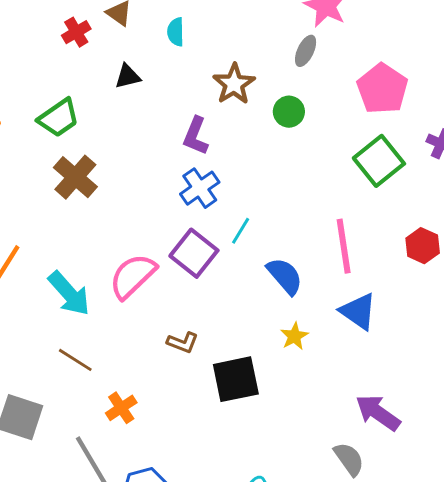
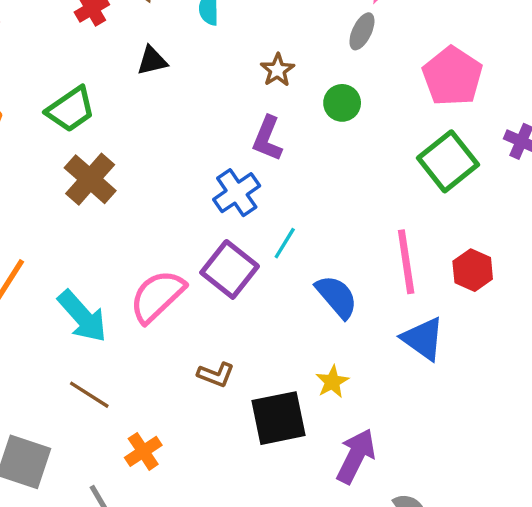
brown star: (234, 84) -> (277, 70), size x0.7
purple L-shape: (196, 136) -> (268, 139), moved
red hexagon: (423, 246) -> (473, 270), moved
yellow star: (294, 336) -> (332, 382), moved
purple arrow: (378, 413) -> (356, 456), moved, turned 81

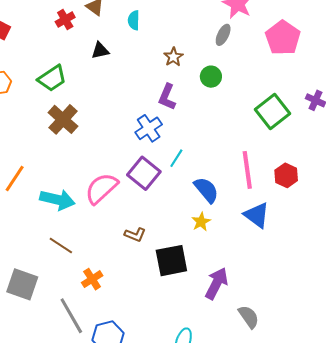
pink pentagon: (452, 76) -> (283, 38), moved
cyan arrow: (82, 316) -> (57, 200), turned -36
yellow star: (332, 382) -> (201, 222), moved

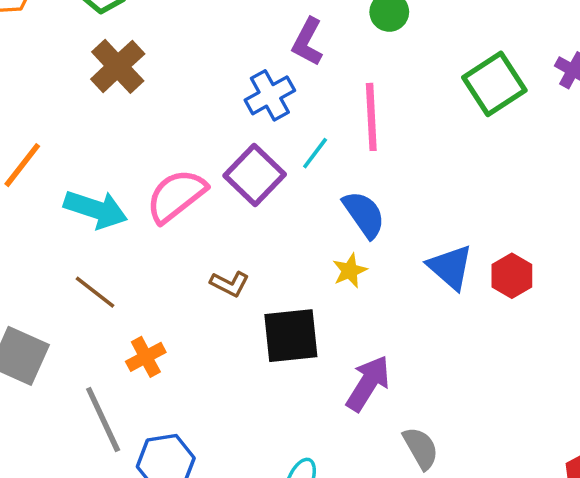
pink line: (247, 170) -> (371, 117), moved
red hexagon: (286, 175) -> (512, 276), moved

